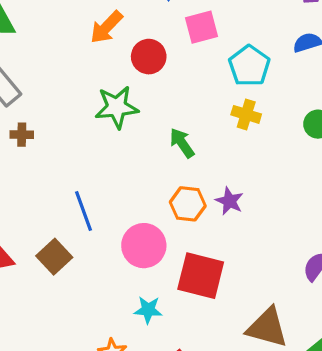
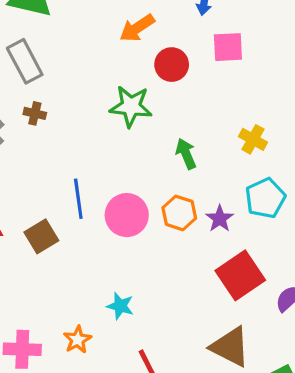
cyan pentagon: (249, 66) -> (265, 198), moved
pink circle: (144, 246) -> (127, 215), moved
red square: (201, 276) -> (240, 275), moved, turned 30

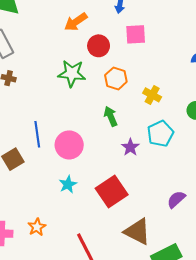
green arrow: (186, 154) -> (111, 116), moved
orange hexagon: (179, 213) -> (116, 78), moved
red square: (240, 275) -> (112, 192), moved
cyan star: (120, 306) -> (68, 184), moved, turned 30

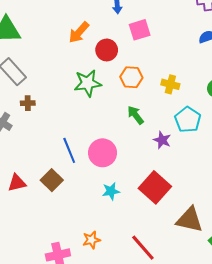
cyan star: (68, 184) -> (111, 191), turned 30
orange star: (37, 227) -> (91, 240), turned 30

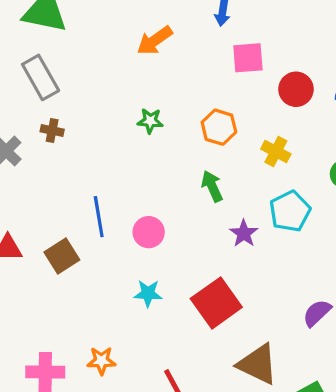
red circle: (107, 50) -> (296, 89), moved
green star: (88, 83) -> (150, 121), size x0.6
pink circle: (103, 153) -> (149, 232), size x0.7

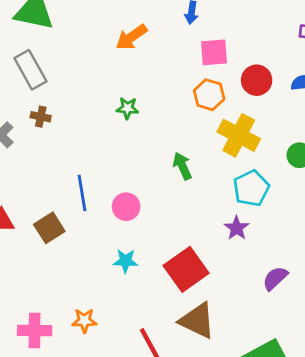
orange hexagon: (219, 127) -> (209, 95), moved
yellow cross: (276, 152) -> (239, 135), size x1.6
purple star: (244, 233) -> (237, 228), moved
brown triangle: (258, 364) -> (197, 321), moved

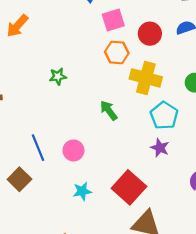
orange arrow: (131, 37) -> (17, 26), moved

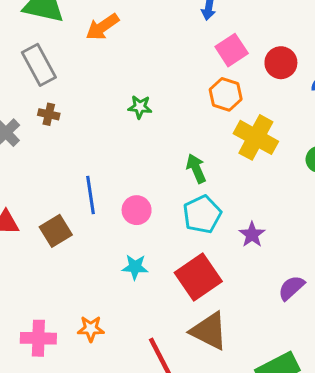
pink square: (113, 20) -> (232, 50), turned -30
red circle: (150, 34) -> (281, 63), moved
cyan pentagon: (164, 116) -> (202, 214), moved

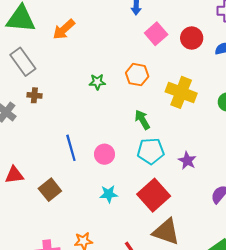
orange hexagon: (226, 94) -> (137, 75), moved
cyan pentagon: (202, 214) -> (151, 151), turned 30
brown square: (56, 231) -> (50, 190), moved

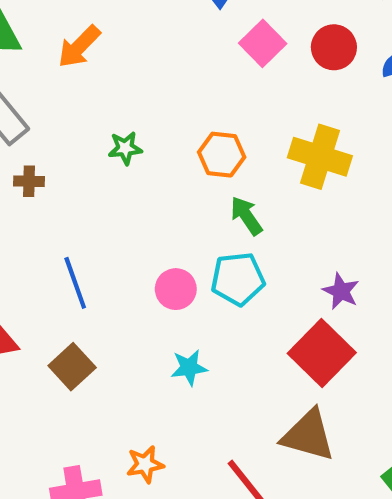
orange hexagon: (137, 75) -> (222, 155), moved
green star: (97, 82) -> (125, 148), moved
blue line: (71, 148) -> (75, 283), moved
cyan pentagon: (151, 151) -> (238, 279), moved
red square: (154, 195) -> (322, 353), moved

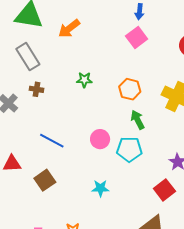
pink square: (263, 43) -> (137, 37), moved
blue line: (75, 283) -> (52, 141), turned -50
pink circle: (176, 289) -> (100, 139), moved
red square: (322, 353) -> (164, 190), size x0.7

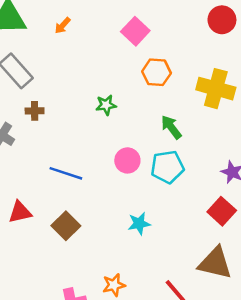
orange arrow: (69, 29) -> (63, 25), size x0.6
pink square: (137, 37) -> (135, 31), moved
green star: (84, 80) -> (106, 105), moved
orange hexagon: (130, 89) -> (156, 72), moved

